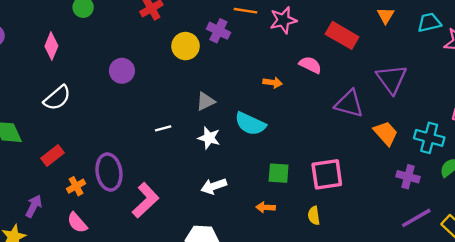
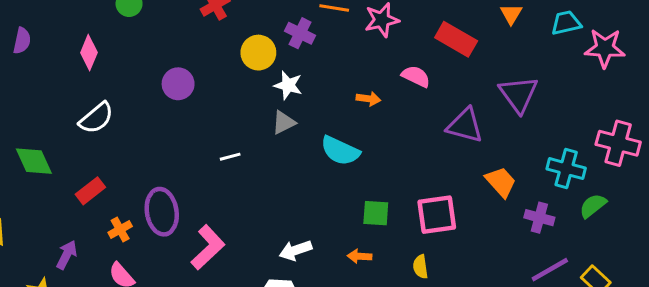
orange trapezoid: (386, 133) -> (501, 182), moved
white star: (209, 138) -> (288, 85), moved
white arrow: (214, 186) -> (296, 250), moved

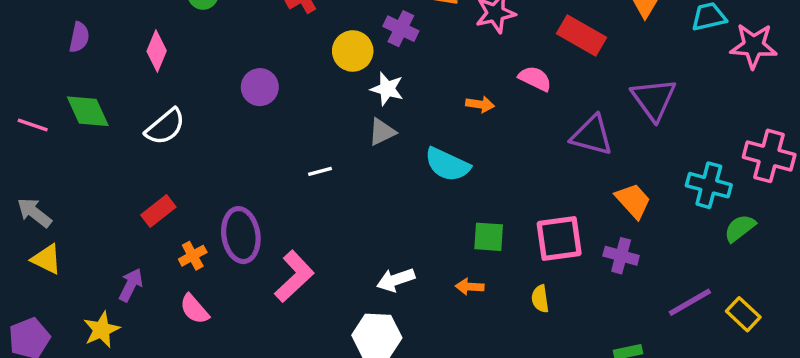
green diamond: (34, 161) -> (88, 111), moved
purple cross: (539, 218) -> (621, 256), moved

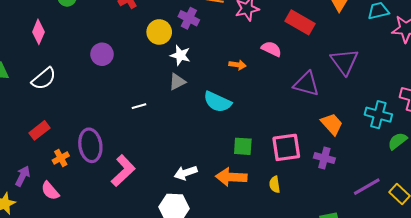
orange arrow: (470, 287) -> (231, 177), size x1.8
pink semicircle: (194, 309) -> (50, 191), moved

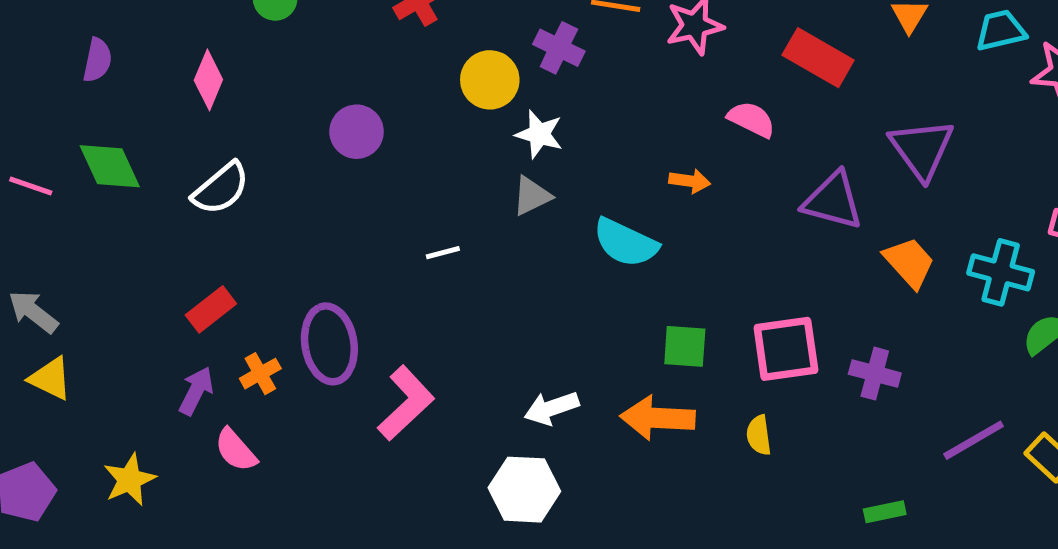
orange arrow: (238, 65) -> (690, 181), moved
orange trapezoid: (332, 124) -> (909, 262), moved
purple arrow: (23, 176) -> (196, 391), moved

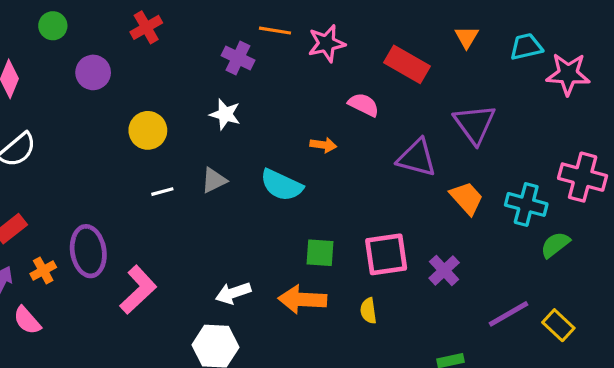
yellow circle: (490, 80) -> (148, 130), moved
purple circle: (357, 132) -> (93, 72), moved
gray triangle: (532, 196) -> (214, 180), moved
purple cross: (875, 374) -> (444, 270), turned 32

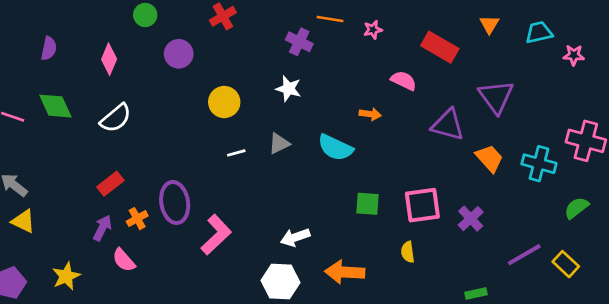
pink star: (327, 43) -> (373, 30), size x0.6
pink star: (568, 74) -> (574, 55), size x0.6
green semicircle: (555, 245) -> (576, 208), moved
orange arrow: (302, 299) -> (345, 272), moved

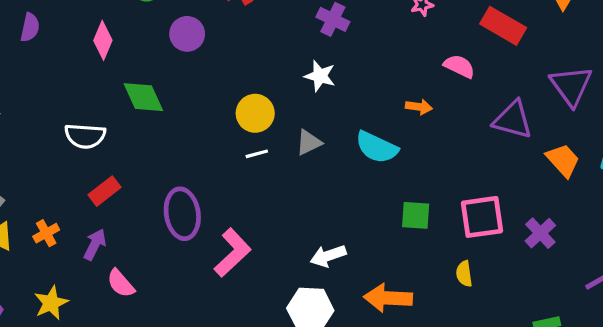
yellow circle: (224, 102) -> (255, 113), moved
green diamond: (55, 106) -> (143, 97), moved
white semicircle: (116, 118) -> (85, 136), moved, turned 44
orange cross: (137, 219) -> (46, 233), moved

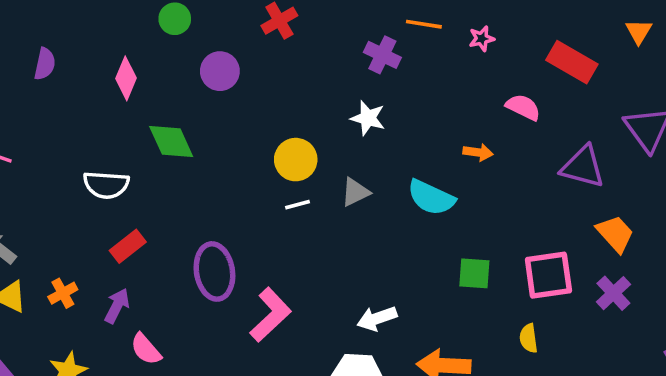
orange trapezoid: (563, 160) -> (615, 234), moved

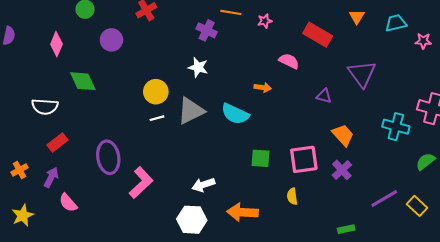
purple triangle: (583, 167) -> (324, 96), size x0.6
gray triangle: (355, 192) -> (191, 111), size x1.6

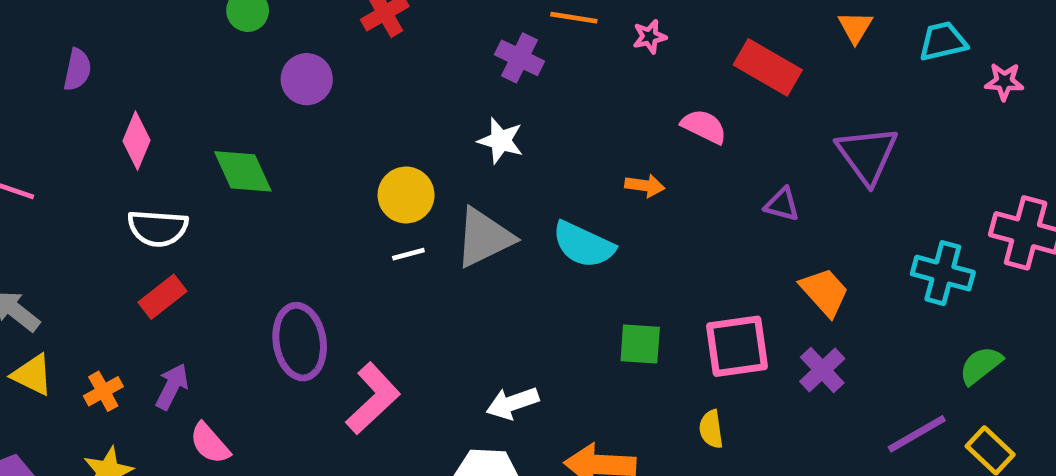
pink diamond: (56, 44) -> (136, 141), moved
red rectangle: (58, 142) -> (162, 297), moved
green semicircle: (425, 161) -> (981, 365), moved
orange cross: (19, 170) -> (103, 391), moved

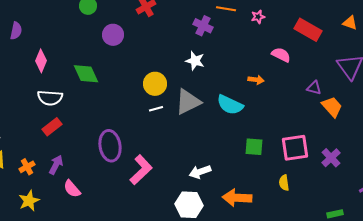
orange triangle: (855, 27) -> (350, 23), moved, turned -42
orange trapezoid: (825, 292) -> (332, 107), moved

